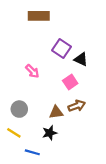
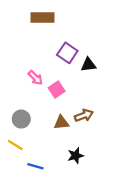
black triangle: (81, 59) -> (89, 65), turned -32
pink square: (70, 82) -> (57, 90), moved
black star: (50, 133) -> (76, 156), moved

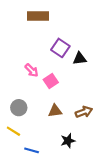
brown arrow: (84, 115) -> (84, 112), moved

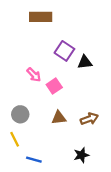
yellow line: (13, 131) -> (15, 139), turned 32
black star: (68, 141) -> (81, 155), moved

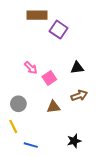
purple square: (64, 51) -> (59, 30), moved
black triangle: (85, 62) -> (77, 68), moved
brown arrow: (89, 119) -> (79, 96), moved

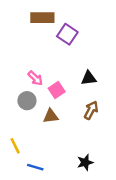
brown arrow: (79, 96) -> (91, 110), turned -42
gray circle: (18, 104) -> (27, 101), moved
brown triangle: (53, 107) -> (51, 116), moved

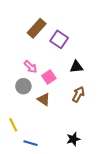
brown rectangle: (42, 18) -> (37, 28), moved, turned -48
purple square: (67, 34) -> (59, 39), moved
brown triangle: (51, 116) -> (44, 99), turned 40

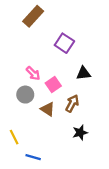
brown rectangle: (37, 28) -> (33, 16), moved
brown arrow: (78, 94) -> (72, 103), moved
black star: (73, 139) -> (80, 133), moved

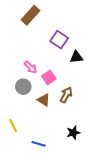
black triangle: (83, 73) -> (76, 57), moved
black star: (80, 133) -> (73, 133), moved
blue line: (33, 157) -> (39, 144), moved

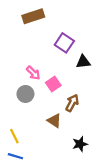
brown rectangle: (30, 15) -> (33, 16), turned 30
brown triangle: (44, 100) -> (54, 121), moved
blue line: (39, 144) -> (15, 156), moved

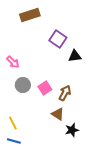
pink arrow: (33, 73) -> (13, 62), moved
pink square: (53, 84) -> (45, 88), moved
brown triangle: (54, 121) -> (58, 114), moved

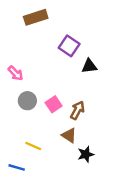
yellow line: (13, 123) -> (33, 146), moved, turned -40

